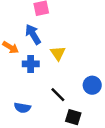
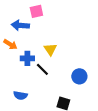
blue arrow: (33, 34) -> (20, 25), moved, turned -54
black line: (58, 95) -> (42, 69), moved

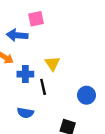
black line: (42, 69) -> (43, 87), turned 32
blue semicircle: (20, 95) -> (25, 113), moved

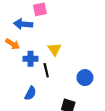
blue semicircle: (25, 113) -> (30, 93), turned -72

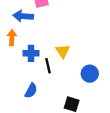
orange arrow: (13, 44) -> (12, 38), turned -120
yellow triangle: (55, 49) -> (63, 51), moved

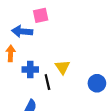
blue circle: (90, 74) -> (97, 83), moved

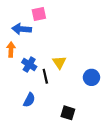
blue cross: (30, 69) -> (29, 64), turned 32

